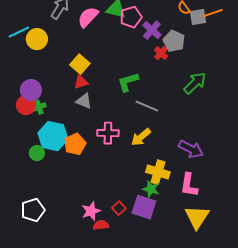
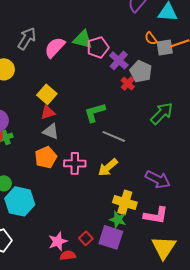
cyan hexagon: (53, 136) -> (20, 201), moved
orange pentagon: (75, 144) -> (46, 157), moved
pink L-shape: (189, 185) -> (156, 215), turned -90

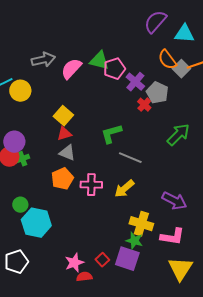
gray arrow: (27, 38) -> (43, 60), turned 45
orange semicircle: (151, 38) -> (167, 60), size x1.5
gray square: (165, 47) -> (181, 69), turned -36

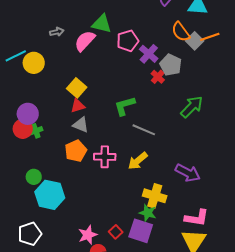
gray arrow: (43, 60) -> (57, 32), size x0.6
green triangle: (99, 61) -> (102, 24), moved
pink L-shape: (172, 237) -> (197, 218), moved

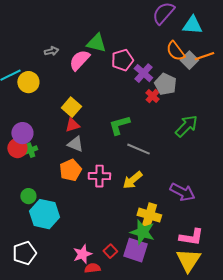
green star: (148, 213) -> (142, 232), size x1.4

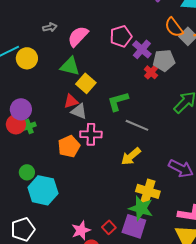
green triangle: (96, 43) -> (70, 66), moved
gray pentagon: (165, 84) -> (164, 60), turned -30
yellow square: (71, 107) -> (86, 83), moved
gray triangle: (75, 144) -> (79, 111), moved
pink cross: (99, 176) -> (91, 134), moved

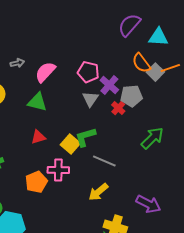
pink pentagon: (121, 36) -> (88, 72), turned 30
yellow square: (86, 83) -> (70, 144), moved
gray triangle: (79, 111) -> (90, 99), moved, turned 42

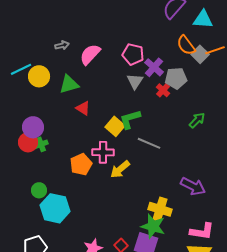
green triangle: (37, 102) -> (69, 84), moved, turned -30
red triangle: (38, 137) -> (83, 108), moved, turned 49
green arrow: (152, 138) -> (197, 120), size x0.7
yellow arrow: (98, 192) -> (120, 169), moved

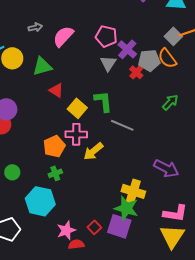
orange semicircle: (186, 45) -> (167, 58), moved
green L-shape: (130, 119) -> (103, 101), turned 100
yellow square: (115, 126) -> (77, 108), moved
green cross: (41, 144) -> (55, 173), moved
cyan hexagon: (55, 208) -> (40, 201), moved

